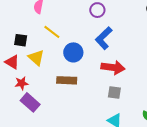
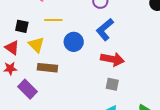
yellow line: (52, 32) -> (53, 20), turned -42
brown rectangle: (67, 80) -> (47, 68), moved
red star: (22, 83) -> (10, 69), moved

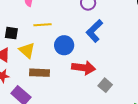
red arrow: (112, 59) -> (84, 68), moved
gray square: (112, 84) -> (105, 85), turned 32

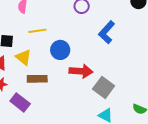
blue L-shape: (94, 31) -> (107, 32), moved
gray square: (105, 85) -> (104, 87), size x1.5

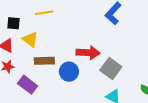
blue circle: (60, 50) -> (69, 72), moved

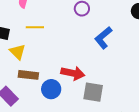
gray square: (111, 69) -> (93, 92), turned -35

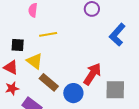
red arrow: (73, 73) -> (92, 74), turned -60
brown rectangle: (28, 75) -> (49, 82), turned 42

